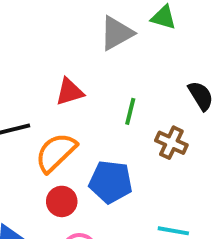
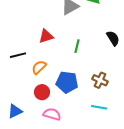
brown cross: (171, 143) -> (100, 80), moved
orange semicircle: (56, 153) -> (39, 67), size x0.7

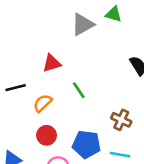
green line: (77, 46) -> (79, 90), moved, turned -48
blue pentagon: (67, 82) -> (86, 144), moved

